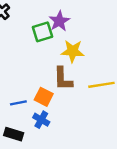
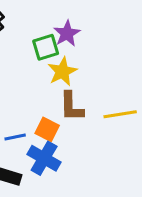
yellow star: (73, 51) -> (62, 72), moved, turned -30
blue cross: (41, 120) -> (44, 158), size x1.5

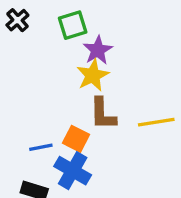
purple star: (67, 33) -> (98, 50), moved
green square: (46, 47) -> (73, 25), moved

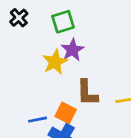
purple star: (98, 50) -> (72, 50), moved
yellow star: (93, 75) -> (55, 62), moved

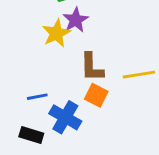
orange square: (66, 113) -> (96, 95), moved

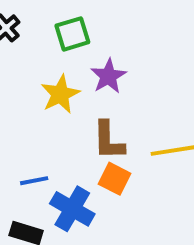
purple star: (76, 20) -> (108, 76), moved

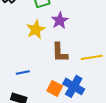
orange square: (114, 179) -> (55, 88), moved
blue cross: (72, 209) -> (74, 86), moved

